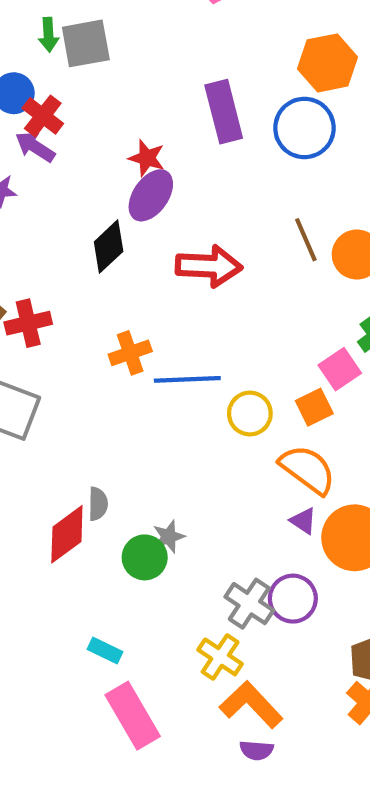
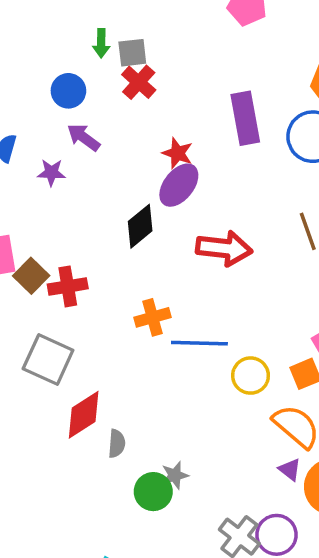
gray square: (86, 43) -> (132, 53), size x0.7
red cross: (43, 116) -> (139, 82), moved
red diamond: (67, 534) -> (84, 415), moved

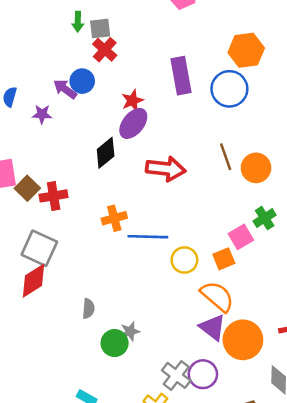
blue circle: (68, 91) -> (82, 81), moved
red star: (178, 153) -> (132, 101), turned 30
red diamond: (84, 415) -> (34, 281), moved
purple triangle: (290, 470) -> (212, 327), size x1.6

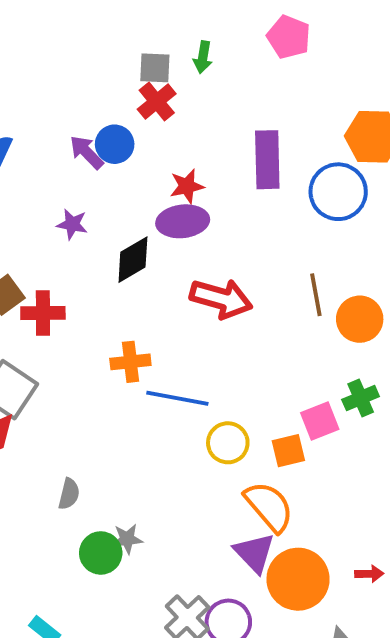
green arrow: (78, 22) -> (203, 57), moved
purple star: (42, 114) -> (72, 224), moved
purple ellipse: (133, 123) -> (183, 221), turned 36

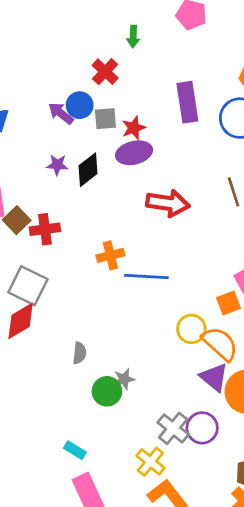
gray square: (155, 68) -> (105, 119), moved
black diamond: (133, 260) -> (88, 170), moved
yellow circle: (228, 443) -> (191, 329), moved

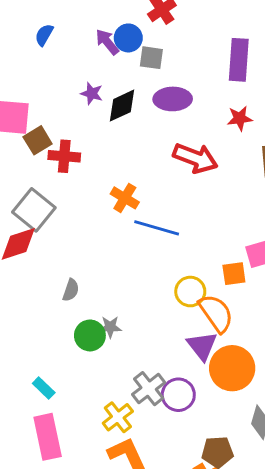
red star: (134, 128) -> (240, 118), moved
orange cross: (110, 255) -> (125, 198), turned 32

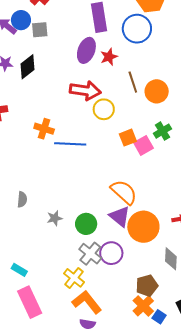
purple ellipse: (173, 99) -> (86, 50), moved, turned -55
orange square: (234, 274) -> (128, 138), moved
yellow circle: (190, 292) -> (104, 109), moved
green circle: (90, 335) -> (86, 224), moved

